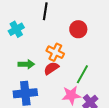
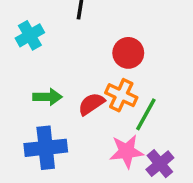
red circle: (78, 29) -> (128, 53), moved
orange cross: (55, 52) -> (121, 95), moved

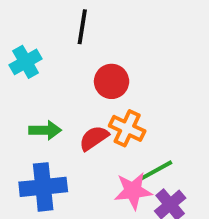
red circle: (128, 53) -> (112, 81), moved
green line: (146, 114) -> (154, 171), moved, turned 32

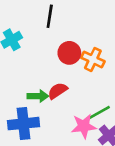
orange cross: (127, 128) -> (93, 59), moved
green arrow: (45, 130) -> (38, 96), moved

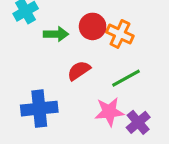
green arrow: (38, 96) -> (56, 34), moved
green line: (98, 113) -> (126, 78), moved

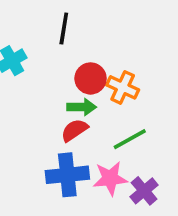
green arrow: (56, 34) -> (82, 107), moved
blue cross: (39, 109) -> (67, 175), moved

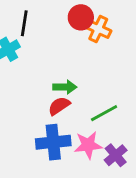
black line: (64, 29) -> (24, 23), moved
red circle: (91, 78) -> (81, 17), moved
orange cross: (123, 87) -> (98, 29), moved

